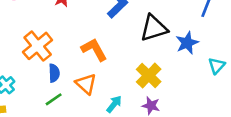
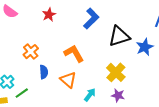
orange cross: (38, 46) -> (31, 52), size x0.7
green line: (54, 99) -> (22, 93), moved

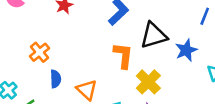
orange L-shape: (74, 53) -> (123, 55), moved, turned 35

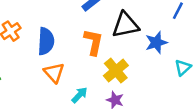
blue semicircle: (56, 79) -> (46, 41), moved, size x1.5

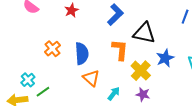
black triangle: (125, 25) -> (144, 33), turned 30
blue star: (156, 43) -> (165, 58), moved

